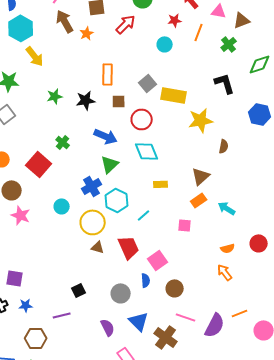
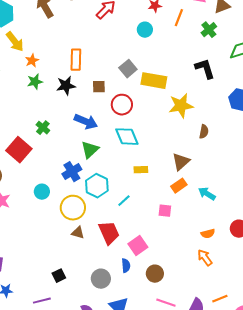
orange star: (87, 33) -> (32, 61), moved
orange rectangle: (108, 74) -> (76, 60), moved

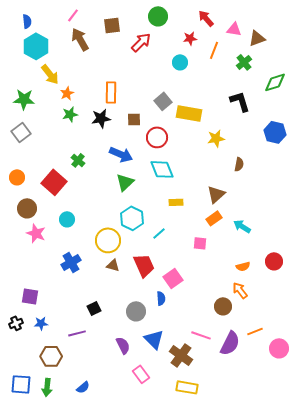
yellow star: (181, 106) -> (216, 138), size x0.7
blue cross: (72, 172) -> (71, 262), moved
cyan circle: (42, 192) -> (67, 219), moved
brown circle: (155, 274) -> (223, 306), moved

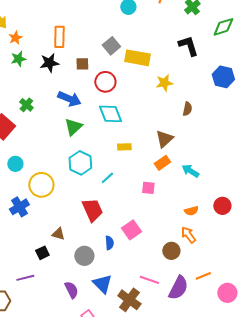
yellow circle: (108, 240) -> (41, 185), moved
brown triangle: (113, 265) -> (58, 234), moved
pink square: (173, 278) -> (131, 230), moved

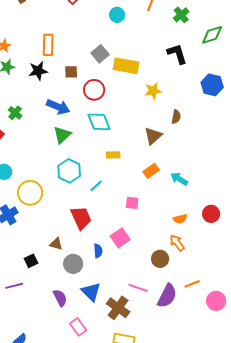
brown triangle: (164, 139) -> (153, 136), moved
pink square: (148, 188) -> (132, 203), moved
brown triangle: (58, 234) -> (56, 244), moved

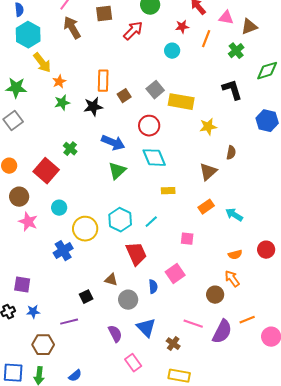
brown square: (71, 72) -> (124, 96), moved, turned -32
cyan hexagon: (69, 171) -> (120, 220), moved
brown cross: (118, 308) -> (173, 344), size x0.6

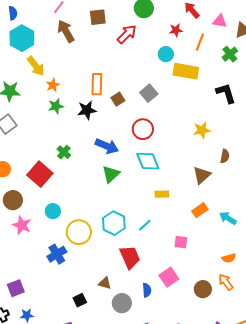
yellow rectangle: (181, 102) -> (186, 71), moved
purple square: (22, 285) -> (16, 288), turned -30
brown circle: (215, 295) -> (203, 289), moved

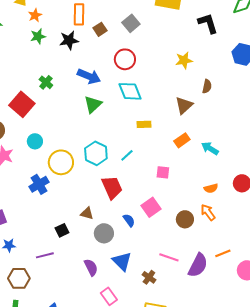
blue semicircle: (147, 290) -> (129, 220), turned -32

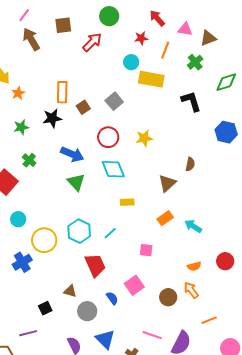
green star: (38, 36) -> (21, 127), moved
yellow star: (184, 60) -> (144, 138), moved
green triangle: (93, 104) -> (76, 182), turned -30
orange line: (223, 253) -> (209, 320), moved

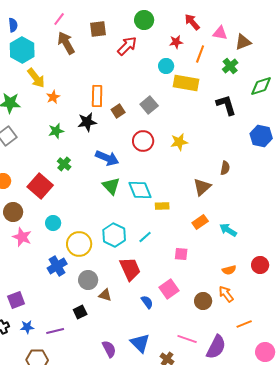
cyan diamond: (113, 169) -> (140, 190), moved
gray circle: (87, 311) -> (88, 280), moved
purple line: (28, 333) -> (55, 331), moved

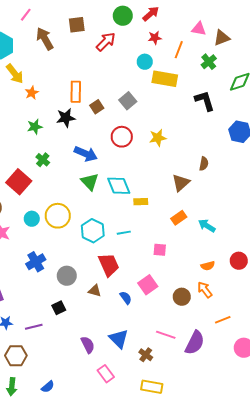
pink line: (59, 19) -> (26, 15), moved
red arrow: (192, 22) -> (151, 14), moved, turned 90
cyan line: (145, 237) -> (124, 233), turned 32
yellow circle: (79, 244) -> (58, 216), moved
brown triangle: (105, 295) -> (95, 291), moved

